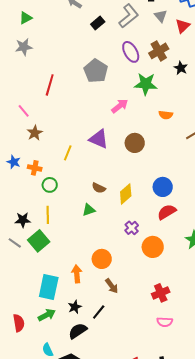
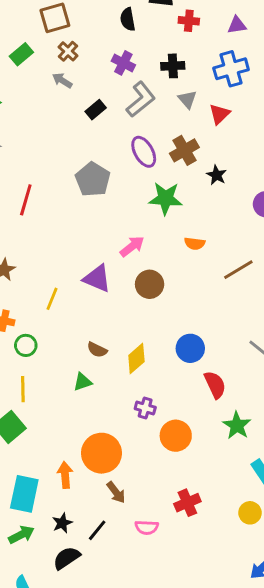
pink arrow: (120, 106) -> (132, 246), moved
red semicircle: (167, 212) -> (215, 385), moved, turned 96
purple cross: (132, 228) -> (145, 408), turned -32
orange circle: (102, 259) -> (101, 453), size x1.4
pink semicircle: (165, 322) -> (147, 527), moved

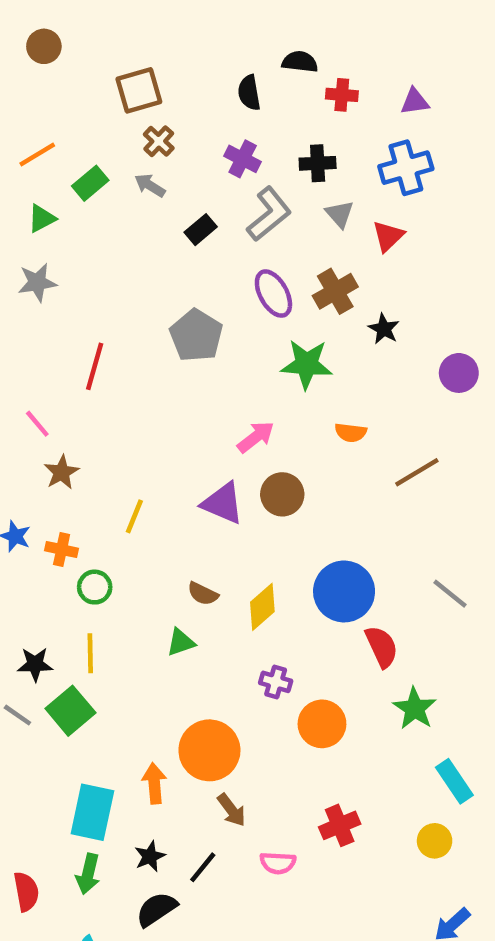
green rectangle: (21, 54) -> (90, 183), moved
purple triangle: (97, 278) -> (223, 503), moved
blue circle: (190, 348) -> (344, 591), size x1.4
green arrow: (21, 535) -> (88, 874), turned 130

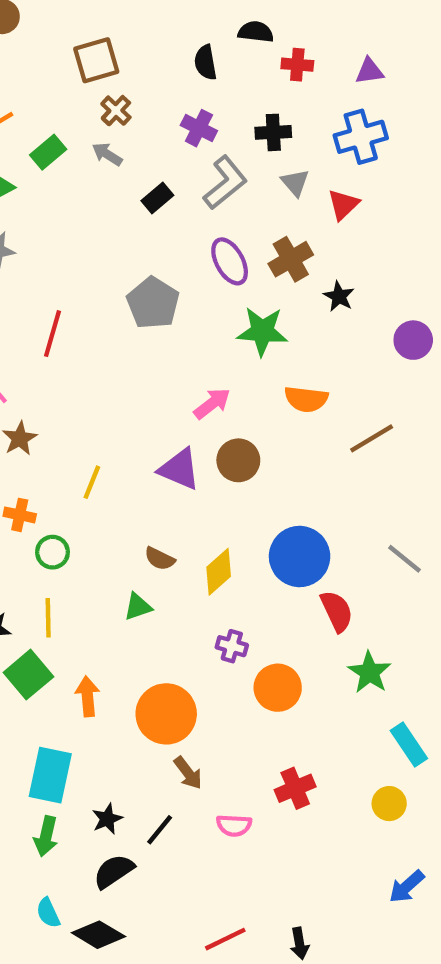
orange semicircle: (351, 433) -> (306, 399), size x1.4
orange arrow: (154, 783) -> (87, 696), moved

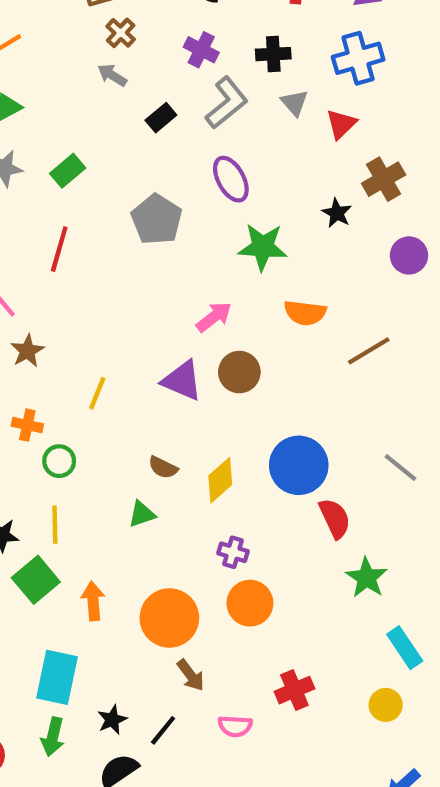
green rectangle: (48, 152) -> (68, 171), moved
brown cross: (291, 259) -> (384, 179), moved
orange circle: (278, 688) -> (250, 603), moved

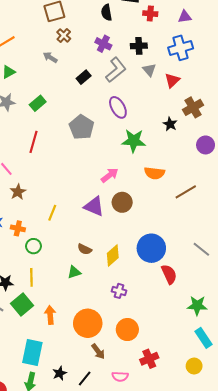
gray arrow: (112, 75) -> (50, 57), moved
green star: (367, 578) -> (197, 306), moved, turned -30
orange circle: (250, 603) -> (127, 330), moved

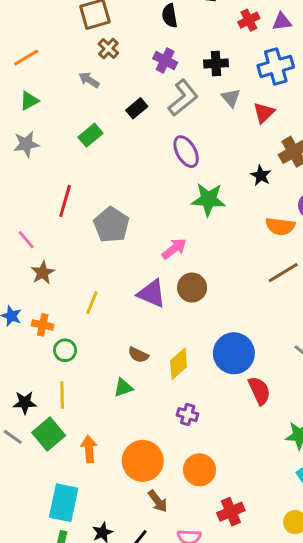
red cross: (150, 14) -> (249, 20), moved, turned -32
green rectangle: (38, 103) -> (90, 135), moved
gray pentagon: (81, 127) -> (111, 225), moved
orange semicircle: (154, 173) -> (280, 226), moved

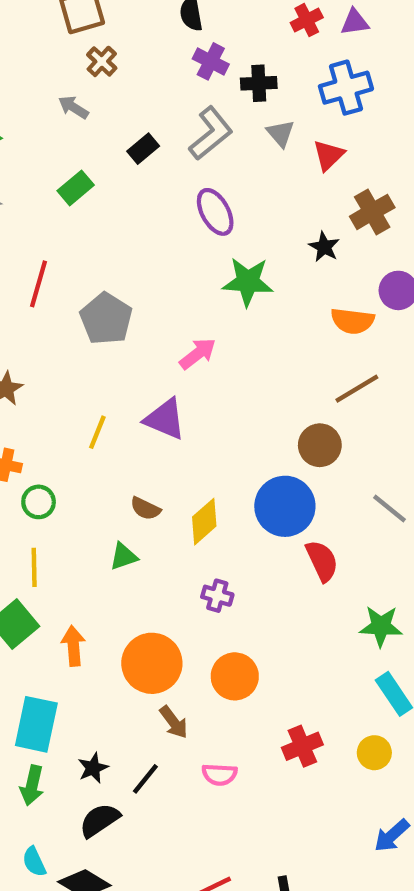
purple cross: (165, 60) -> (211, 61), moved
brown circle: (192, 288) -> (320, 445), moved
yellow line: (92, 302) -> (97, 432), moved
red cross: (231, 512) -> (302, 746), moved

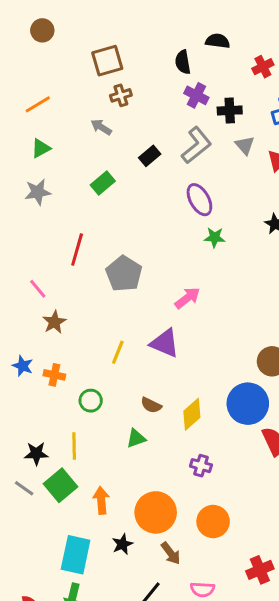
brown cross: (102, 61) -> (121, 95), turned 30
green star: (248, 282) -> (215, 237), moved, size x0.6
green circle: (39, 502) -> (91, 401), moved
black star: (93, 768) -> (122, 544), moved

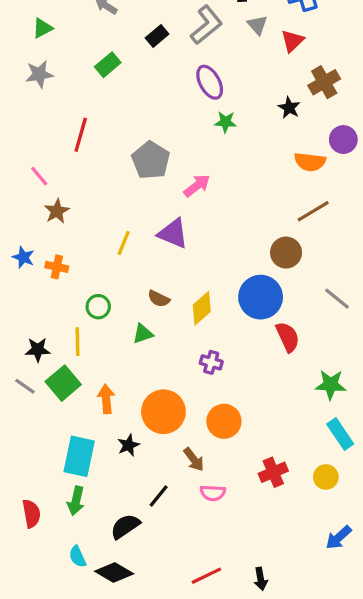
gray pentagon: (124, 274) -> (151, 160), moved
green circle: (91, 401) -> (98, 307), moved
brown arrow: (171, 553) -> (194, 459), moved

